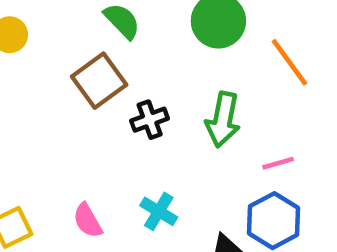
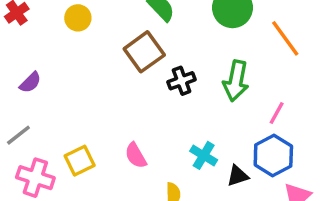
pink line: (278, 163) -> (277, 113), turned -45
cyan cross: (159, 211) -> (204, 155), moved

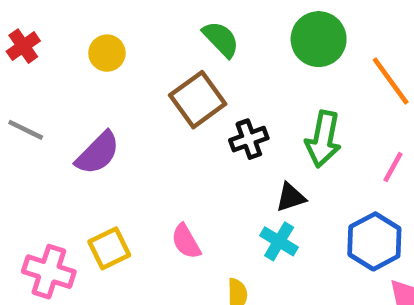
purple semicircle: (30, 82) -> (98, 153), moved, size x1.5
pink line: (277, 113) -> (393, 167), moved
gray line: (18, 135) -> (26, 130), moved, turned 64
black triangle: (238, 176) -> (291, 197), moved

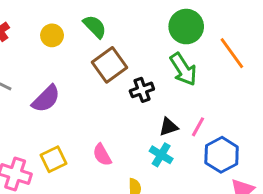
green semicircle: (221, 39) -> (95, 27), moved
green arrow: (323, 139) -> (183, 69), moved, turned -44
pink line: (393, 167) -> (198, 127), moved

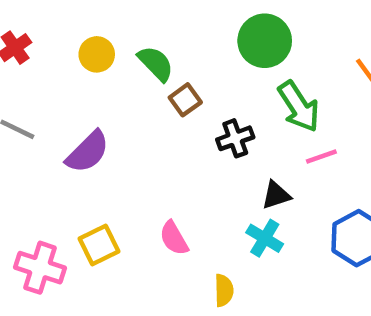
green semicircle: (95, 27) -> (156, 63), moved
green circle: (186, 27) -> (265, 41), moved
brown square: (110, 65) -> (185, 100), size x0.6
pink line: (198, 127) -> (321, 157), moved, turned 42

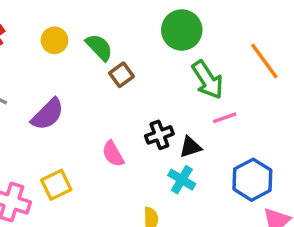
black cross: (235, 138) -> (159, 135), moved
pink semicircle: (174, 238) -> (113, 154), moved

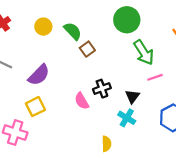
black cross: (159, 135) -> (102, 89), moved
black triangle: (190, 147) -> (132, 96), turned -35
yellow square: (56, 185) -> (35, 107), moved

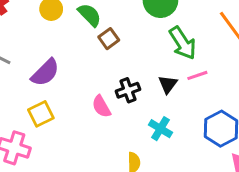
black triangle: (132, 96) -> (168, 84), moved

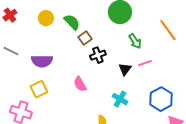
green arrow: (183, 43) -> (135, 41), size x0.7
purple semicircle: (45, 73) -> (42, 61), turned 45
black cross: (128, 90) -> (98, 55), moved

